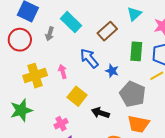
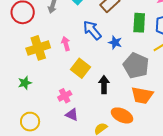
green star: (21, 110) -> (25, 83), size x0.6
black arrow: (100, 113) -> (104, 85), turned 72

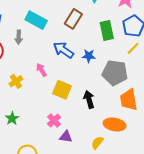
yellow cross: (38, 48) -> (16, 81), size x0.6
orange trapezoid: (142, 95) -> (129, 100), turned 85

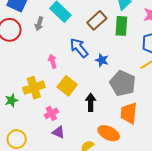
green rectangle: (107, 30) -> (121, 26), moved
yellow cross: (16, 81) -> (34, 88), moved, size x1.5

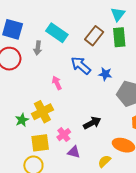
yellow square: (67, 86) -> (40, 143), moved, turned -36
green star: (11, 100) -> (22, 120), moved
black arrow: (91, 102) -> (92, 123), moved, turned 72

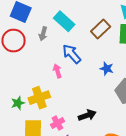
blue arrow: (81, 65) -> (72, 54), moved

